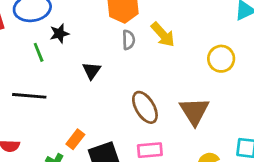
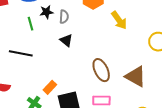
gray semicircle: (129, 40) -> (64, 17), moved
black triangle: (92, 71) -> (66, 40), turned -32
brown triangle: (194, 111) -> (136, 76), turned -35

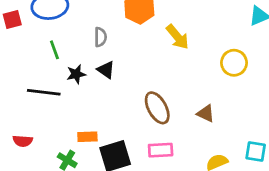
black star: (47, 12) -> (76, 74), moved
brown triangle: (136, 76) -> (206, 113), size x0.6
orange rectangle: (50, 87) -> (87, 137), turned 48

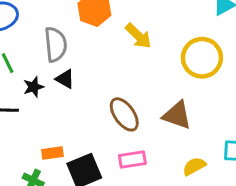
gray semicircle: (100, 37) -> (56, 44), size x1.6
yellow circle: (234, 63) -> (202, 58), size x1.4
brown triangle: (206, 113) -> (177, 115), size x1.5

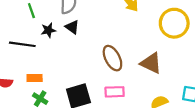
orange rectangle: (52, 153) -> (35, 78), moved

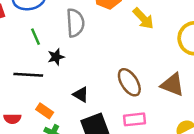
black triangle: (72, 27) -> (81, 95), moved
orange rectangle: (35, 78) -> (45, 111), turned 40

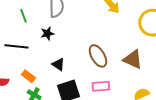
black star: (56, 57) -> (47, 33), moved

